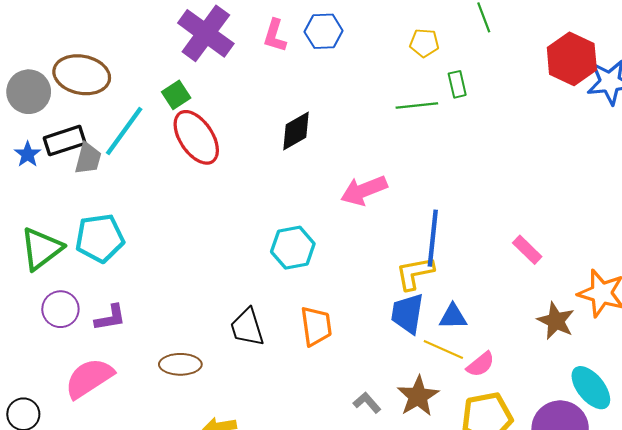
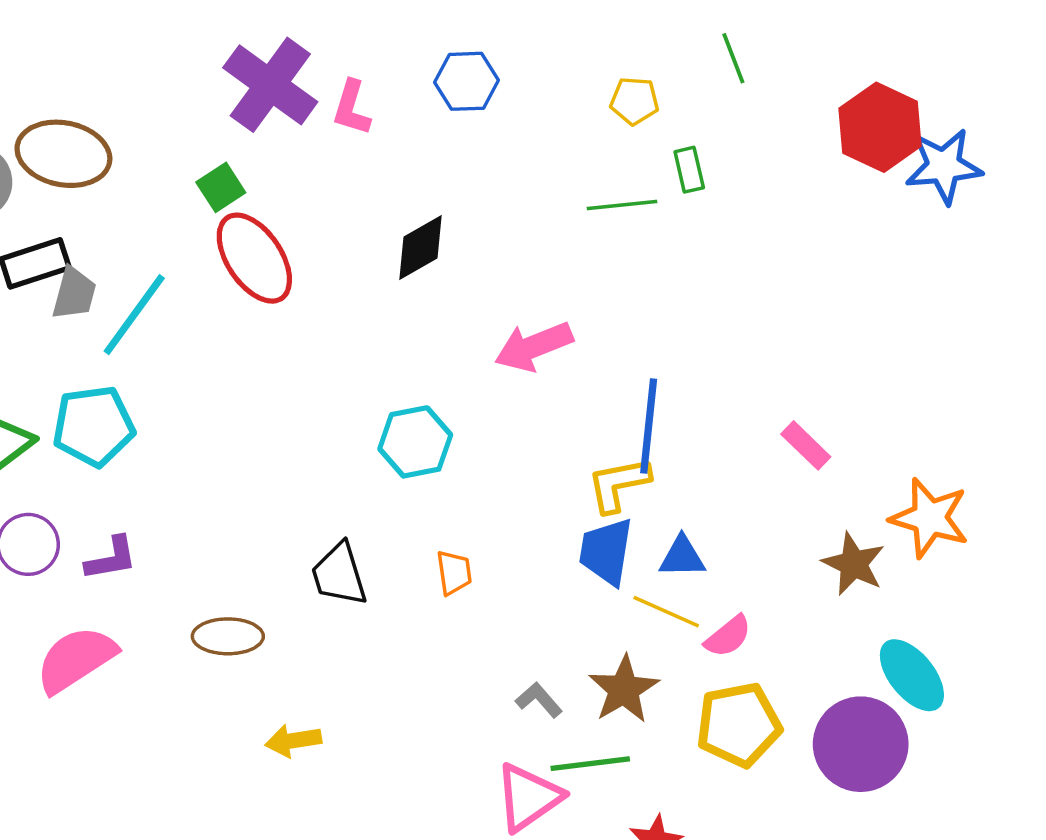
pink L-shape: (275, 35) -> (352, 108), moved
cyan line: (124, 131) -> (134, 315), moved
orange trapezoid: (316, 326) -> (454, 573), size x0.7

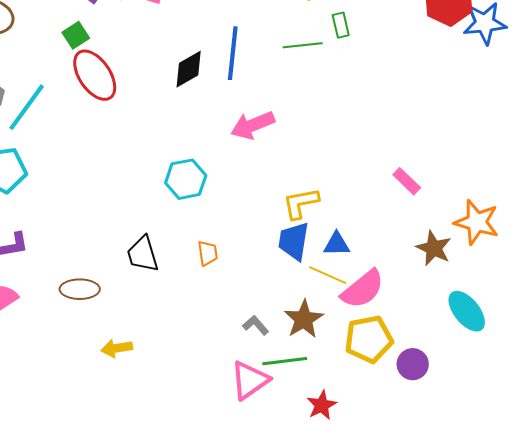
blue line: (649, 426) -> (233, 53), moved
pink semicircle: (728, 636) -> (363, 289), size x1.6
purple circle: (861, 744) -> (413, 364), moved, size x0.6

